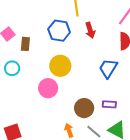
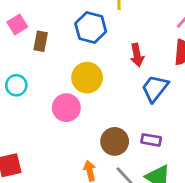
red arrow: (90, 30) -> (137, 55), moved
cyan circle: (12, 68) -> (16, 85), moved

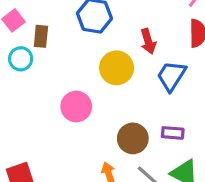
yellow circle: (87, 78) -> (117, 68), moved
cyan circle: (16, 85) -> (21, 59), moved

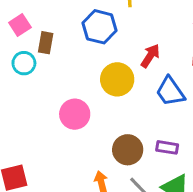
red arrow: (148, 41) -> (150, 56), turned -135
blue trapezoid: (171, 76) -> (170, 92), turned -72

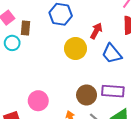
pink circle: (75, 114) -> (38, 101), moved
purple rectangle: (167, 147) -> (113, 91), size x1.5

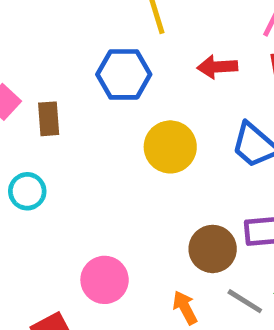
red arrow: (96, 31) -> (217, 67), moved, turned -112
cyan circle: (12, 43) -> (27, 191), moved

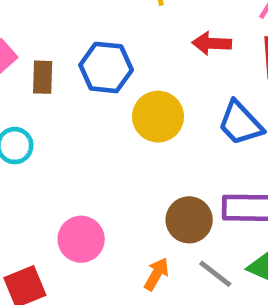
blue hexagon: (124, 74) -> (106, 67), moved
orange arrow: (185, 308) -> (156, 274), turned 52

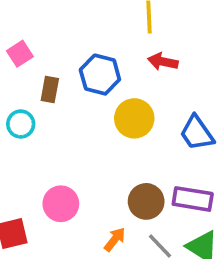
red arrow: (212, 43) -> (163, 62), moved
brown rectangle: (43, 77) -> (50, 89), moved

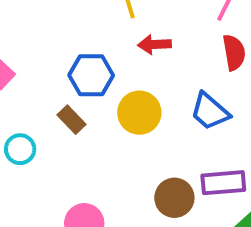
brown rectangle: (50, 89) -> (72, 120), moved, turned -40

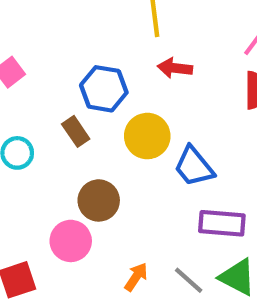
blue trapezoid: (210, 111) -> (194, 166), moved
brown circle: (174, 198) -> (99, 200), moved

